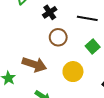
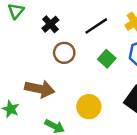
black line: (87, 18) -> (96, 26), turned -36
yellow circle: (73, 72) -> (89, 107), moved

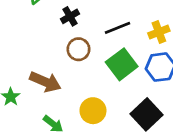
green square: (107, 59) -> (122, 64), size x1.6

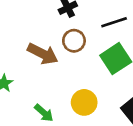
brown arrow: (45, 82) -> (43, 54), moved

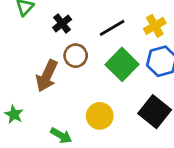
brown arrow: (43, 54) -> (47, 76), turned 100

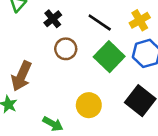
black line: (112, 28) -> (100, 23), turned 65
brown arrow: (47, 76) -> (21, 76), moved

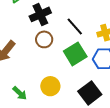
black cross: (53, 19) -> (40, 14), size x1.5

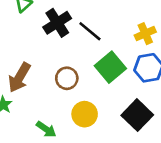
black line: (75, 26) -> (90, 31), moved
brown circle: (44, 39) -> (67, 78), moved

